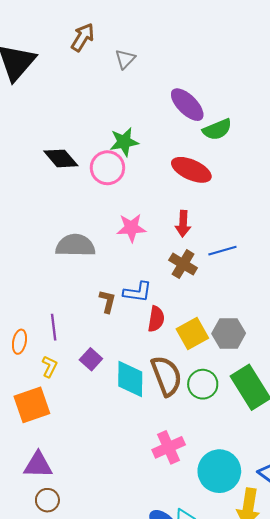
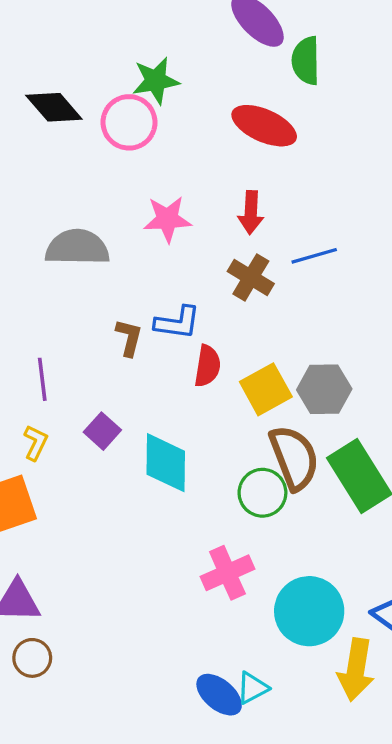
green semicircle: (217, 129) -> (306, 61), turned 112
brown semicircle: (166, 376) -> (294, 458), moved
green circle: (203, 384) -> (262, 493), moved

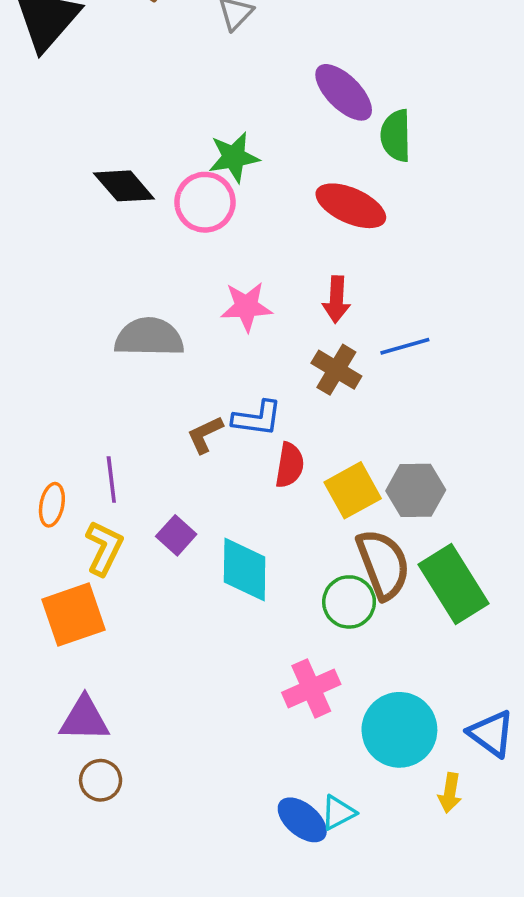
brown L-shape: (129, 338) -> (205, 434), turned -129
yellow L-shape: (36, 443) -> (104, 548), size x1.4
yellow arrow: (356, 670) -> (450, 793), size x0.6

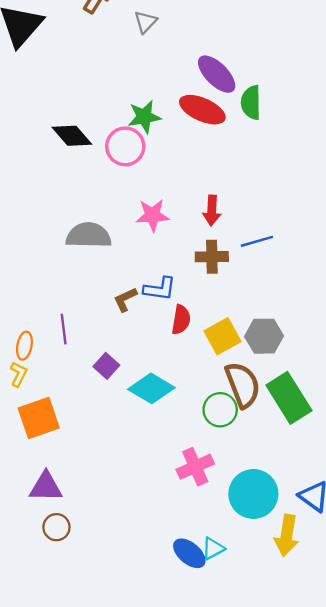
red ellipse: (351, 206) -> (202, 110), moved
brown cross: (336, 370) -> (212, 257), turned -32
yellow L-shape: (104, 548) -> (19, 374), moved, size x0.7
cyan diamond: (245, 570) -> (151, 388), turned -60
yellow arrow: (450, 793) -> (287, 535), size x1.6

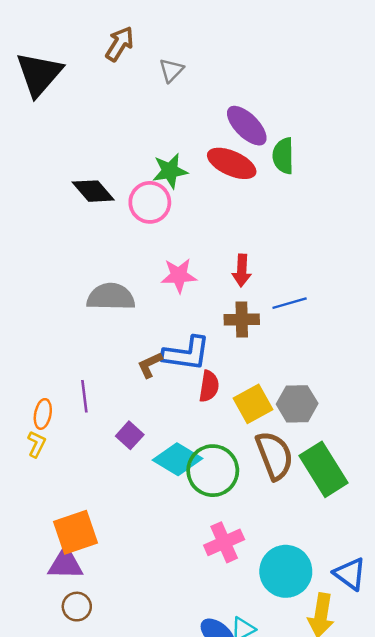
blue L-shape: (160, 289) -> (186, 354), size x1.4
green circle: (220, 410) -> (213, 471), moved, size x1.4
orange square: (39, 418) -> (76, 532), moved

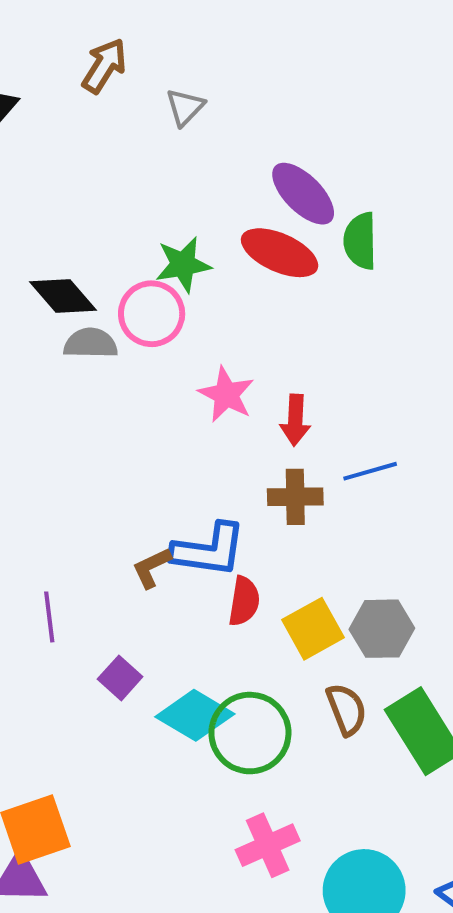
pink star: (179, 275) -> (226, 394), moved, turned 30
gray semicircle: (111, 297) -> (91, 343), moved, size x0.7
brown semicircle: (274, 455) -> (346, 709), size x0.7

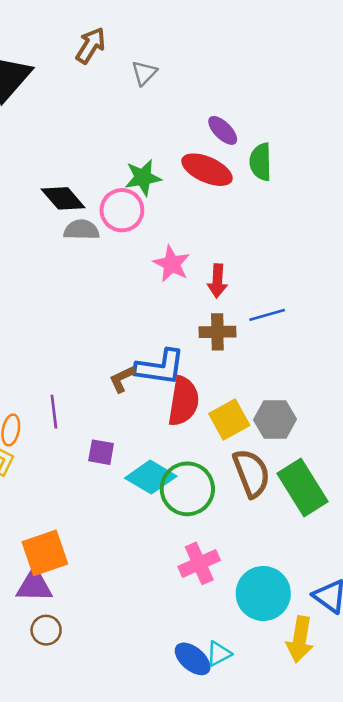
purple ellipse: (303, 194) -> (223, 130), size x0.7
red semicircle: (244, 601) -> (183, 401), size x1.5
purple square: (120, 678) -> (101, 452), turned -32
brown semicircle: (346, 709) -> (251, 473), size x1.4

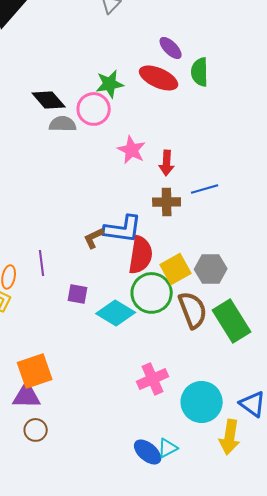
green circle: (187, 489) -> (152, 293), moved

